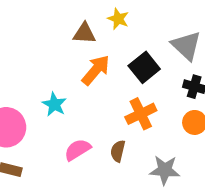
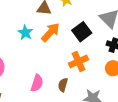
cyan star: (54, 104) -> (25, 33), moved
pink semicircle: (77, 150) -> (37, 83), turned 138

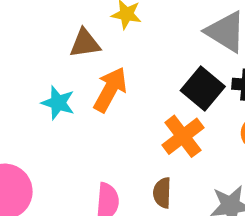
black square: (82, 32) -> (203, 89), moved

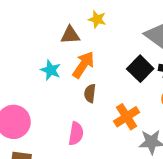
orange cross: (183, 136) -> (127, 117), moved
brown semicircle: (162, 193) -> (90, 93), moved

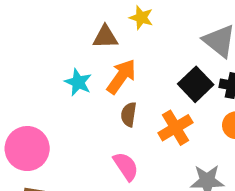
orange cross: (127, 117) -> (175, 128), moved
pink semicircle: (76, 134) -> (126, 166), moved, turned -45

